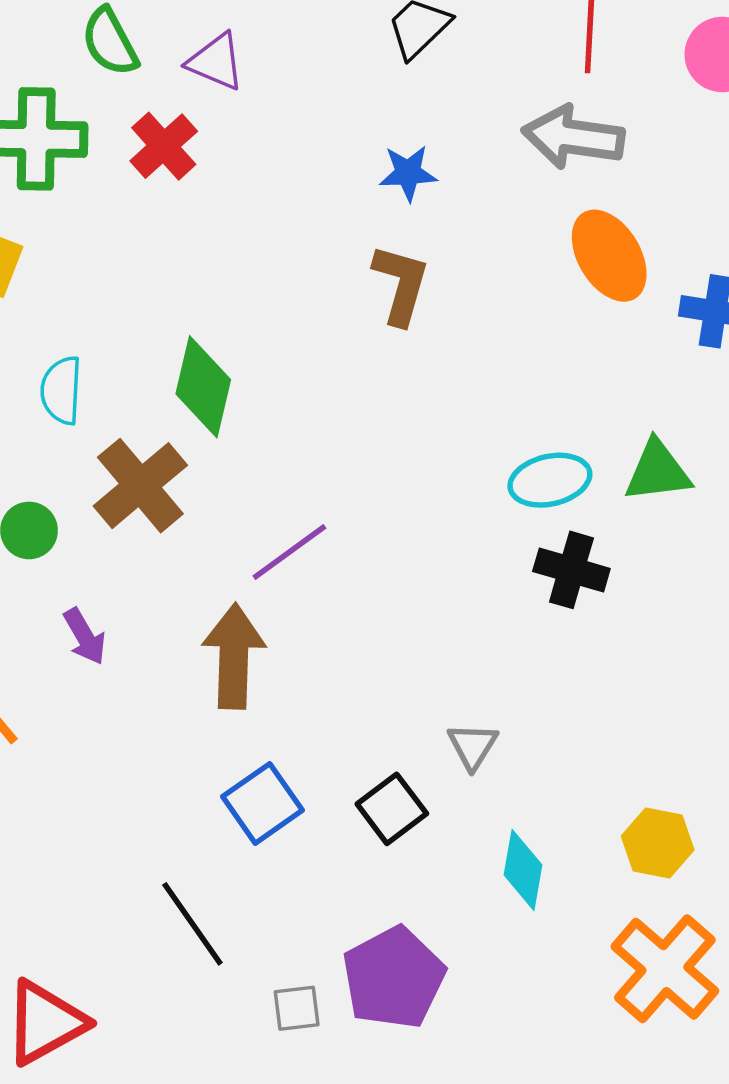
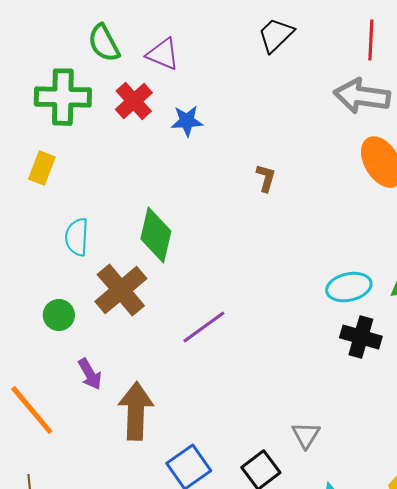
blue star: (408, 173) -> (187, 121), moved
brown L-shape: (401, 284) -> (266, 178), size x0.6
brown arrow: (234, 656) -> (136, 411), moved

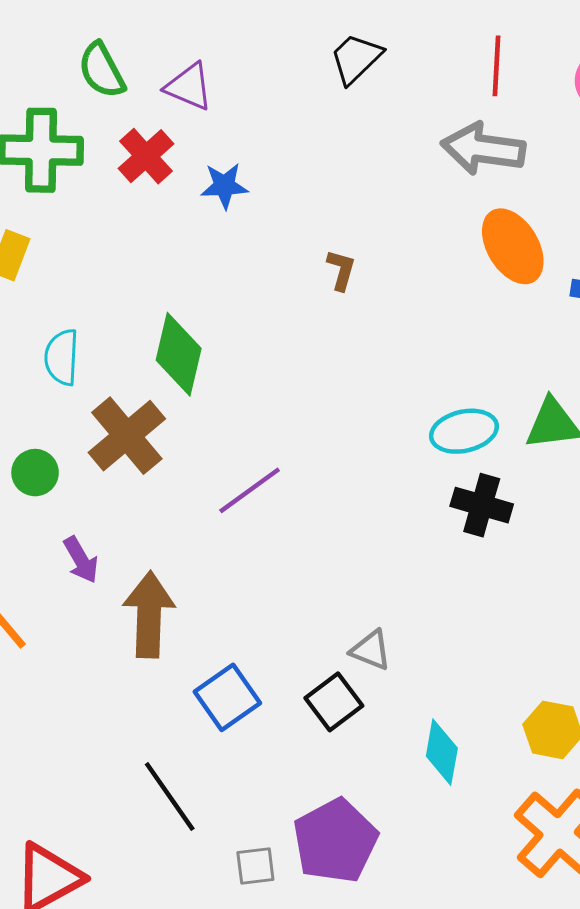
gray triangle: (306, 435) -> (371, 650), moved, turned -40

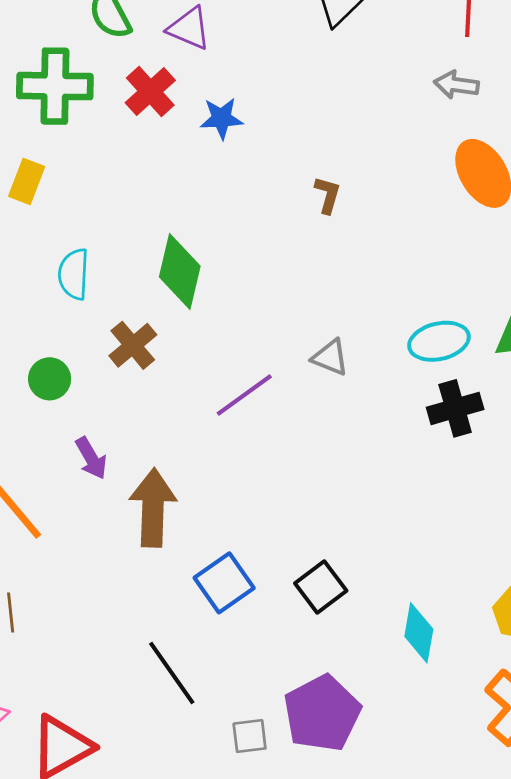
gray arrow: (483, 149) -> (456, 85), size x0.6
brown cross: (127, 436) -> (133, 345), size x0.7
black cross: (482, 505) -> (455, 408), turned -32
gray triangle: (371, 650) -> (330, 357), moved

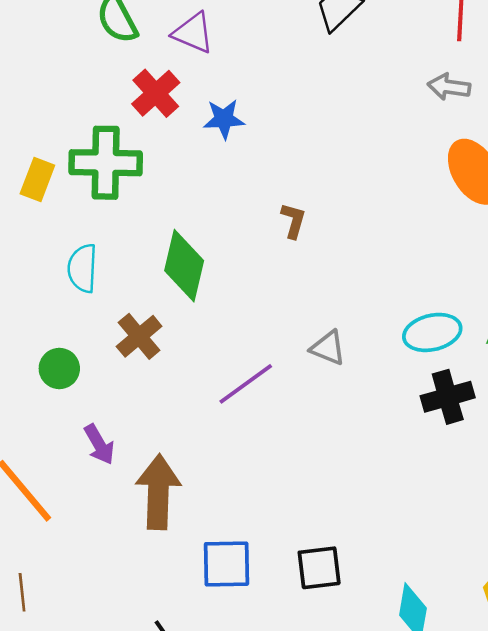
green cross: (55, 86) -> (106, 163), moved
brown L-shape: (328, 195) -> (293, 221), moved
blue square: (224, 583) -> (226, 564), turned 34
black square: (321, 587) -> (319, 568), turned 30

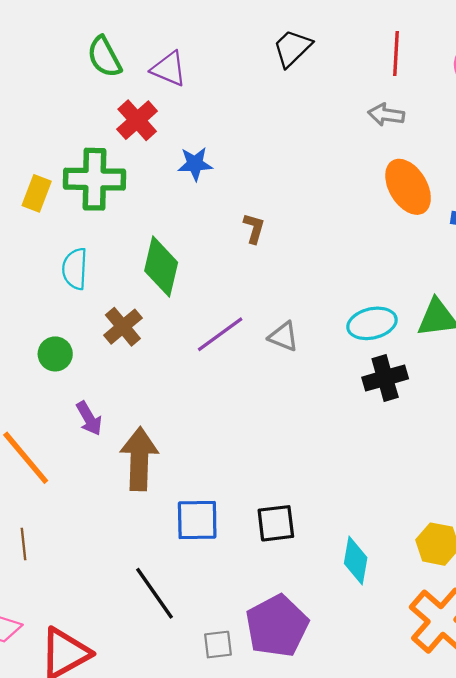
blue star: (224, 119) -> (195, 164), moved
purple line: (246, 384) -> (220, 334), moved

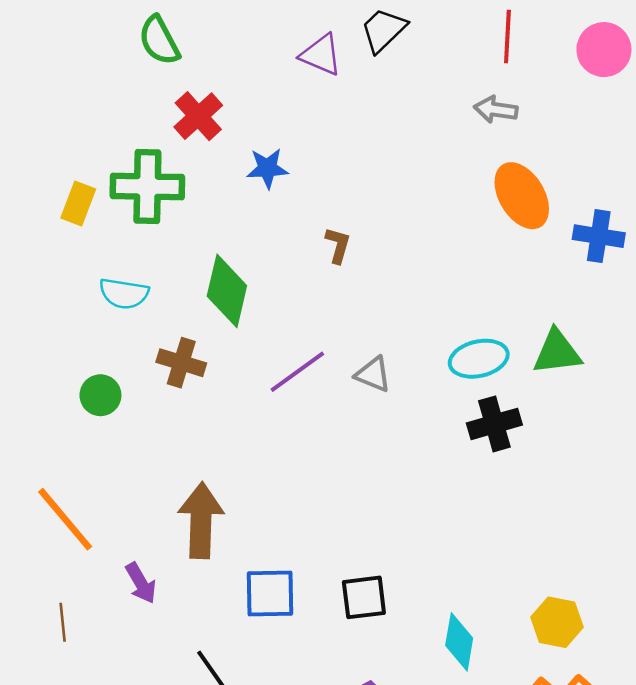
purple triangle: (169, 69) -> (321, 55), moved
cyan semicircle: (75, 269) -> (124, 293), turned -84
brown cross: (123, 327) -> (181, 363), turned -33
purple arrow: (89, 418) -> (141, 583), moved

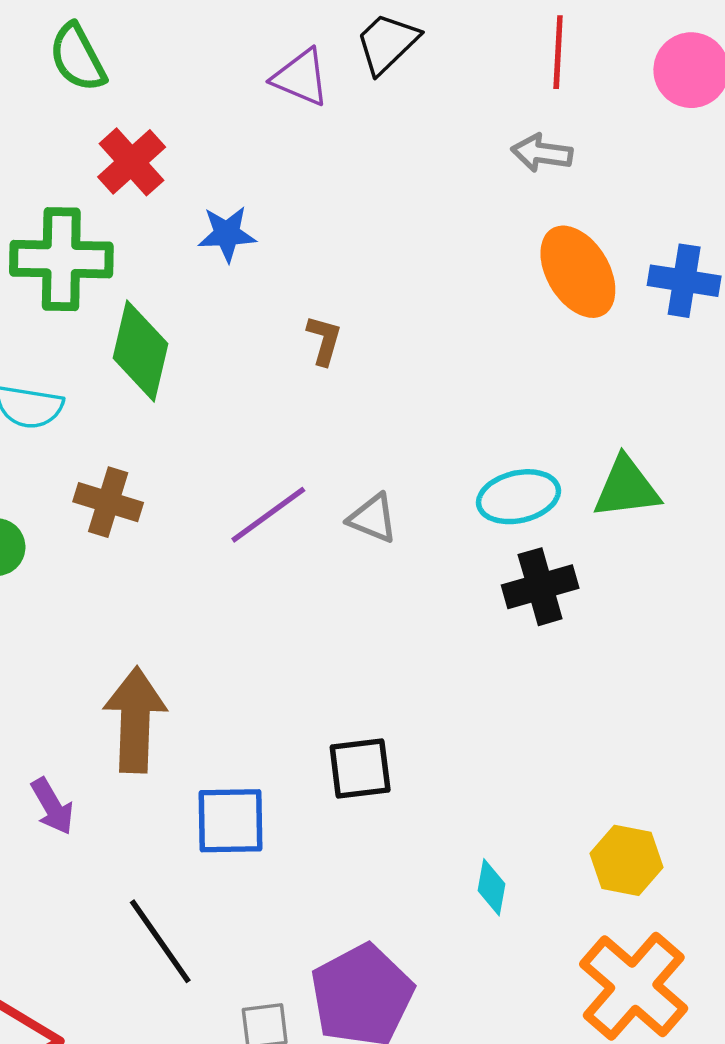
blue cross: (599, 236) -> (684, 281), moved
green diamond: (227, 291) -> (141, 351), moved
black square: (364, 597) -> (360, 768), moved
cyan diamond: (459, 642) -> (491, 887), size x0.7

